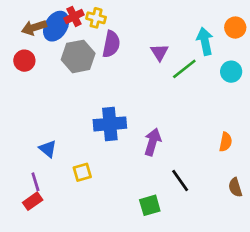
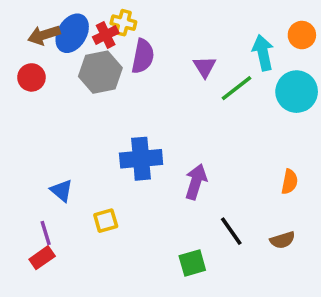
red cross: (74, 16) -> (106, 35), moved
cyan circle: (231, 72) -> (297, 92), size x1.5
brown semicircle: (235, 187) -> (282, 240), moved, turned -90

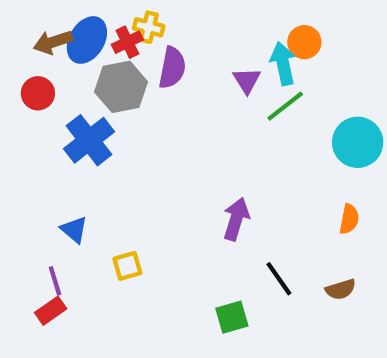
orange circle: (302, 35) -> (304, 42), moved
cyan arrow: (263, 53) -> (283, 63), moved
cyan circle: (297, 92) -> (358, 142), moved
blue cross: (141, 159) -> (89, 140), moved, turned -33

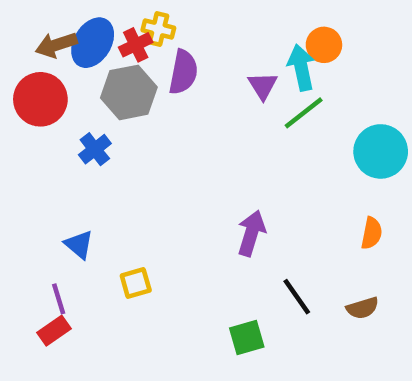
red circle: (38, 93) -> (40, 99), size x1.5
blue cross: (89, 140) -> (95, 149), size x0.6

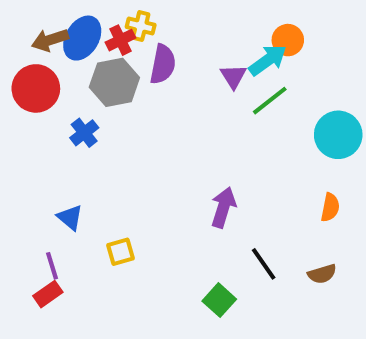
cyan arrow: (301, 68) -> (268, 60), turned 66
green square: (247, 337) -> (219, 300), turned -32

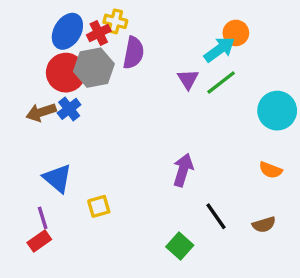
brown arrow: (50, 40) -> (41, 112), moved
purple triangle: (233, 76) -> (188, 79), moved
red circle: (36, 88) -> (66, 73), moved
orange semicircle: (330, 207) -> (271, 170), turned 100
blue triangle: (70, 217) -> (58, 178), size x1.4

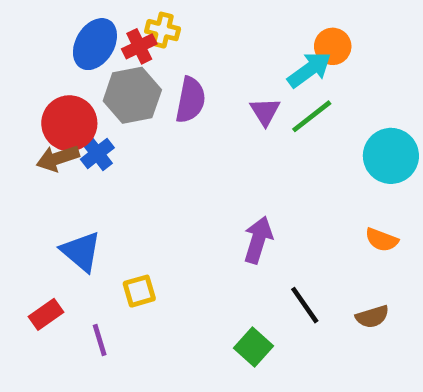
purple semicircle: (133, 53) -> (191, 100), moved
red circle: (66, 73) -> (69, 123), moved
purple line: (43, 218) -> (100, 340), moved
red rectangle: (39, 241) -> (46, 314), moved

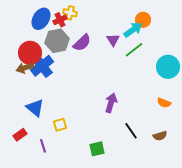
purple semicircle: (191, 100) -> (82, 43), turned 36
purple triangle: (265, 112) -> (113, 40), moved
blue cross: (97, 154) -> (42, 66), size x1.6
green square: (253, 347) -> (97, 149), moved, turned 35

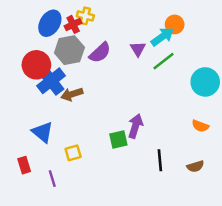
brown arrow: (25, 68) -> (72, 94), moved
black line: (131, 131) -> (160, 160), turned 30
red rectangle: (20, 135) -> (24, 165), turned -72
green square: (97, 149) -> (118, 139), moved

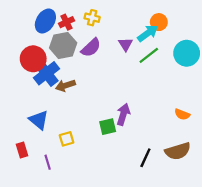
yellow cross: (85, 16) -> (92, 18), moved
cyan circle: (205, 82) -> (187, 53), moved
black line: (160, 160) -> (145, 158), moved, turned 30
brown semicircle: (195, 166) -> (178, 151), size x1.6

